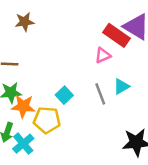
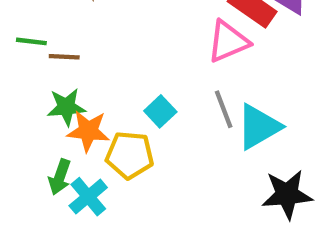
pink triangle: (103, 55) -> (228, 41), size x1.5
cyan triangle: (121, 86) -> (259, 127), moved, size x1.6

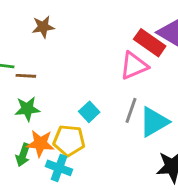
gray line: (224, 109) -> (131, 110), turned 40
orange star: (88, 131) -> (40, 143), moved
cyan cross: (88, 197) -> (59, 168), moved, turned -30

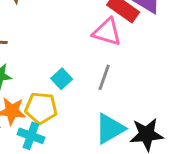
pink triangle: (134, 66) -> (107, 32), turned 40
cyan triangle: (154, 122) -> (110, 129), moved

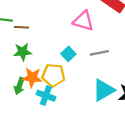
pink triangle: (107, 32) -> (83, 21), moved
gray line: (104, 77) -> (99, 53), turned 60

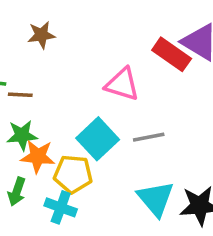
cyan square: (68, 54) -> (98, 139), size x1.6
orange star: (32, 77) -> (38, 156), moved
cyan triangle: (104, 90) -> (156, 199), turned -40

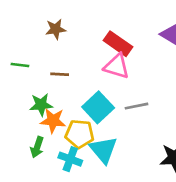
red rectangle: (172, 54) -> (118, 44), moved
brown line: (20, 95) -> (60, 74), moved
cyan triangle: (156, 199) -> (103, 150), moved

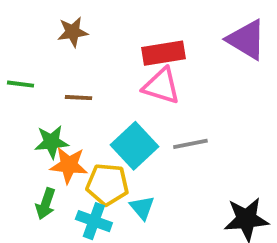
red rectangle: (118, 44) -> (163, 53), turned -44
cyan triangle: (103, 150) -> (142, 208), size x0.6

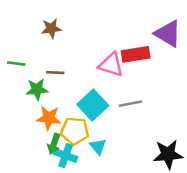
red rectangle: (163, 53) -> (136, 54), moved
green star: (51, 142) -> (37, 89), moved
green arrow: (46, 204) -> (54, 144), moved

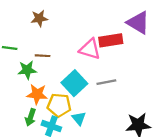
green arrow: (54, 144) -> (30, 117), moved

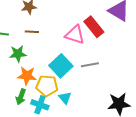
red rectangle: (111, 40) -> (94, 27), turned 60
brown line: (43, 56) -> (32, 32), moved

